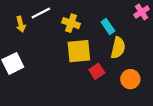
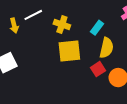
cyan rectangle: (108, 26) -> (97, 28), turned 72
red square: (97, 71) -> (98, 69), moved

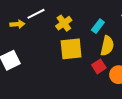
yellow cross: (62, 24) -> (64, 23), turned 35
yellow arrow: (14, 26) -> (17, 24), turned -80

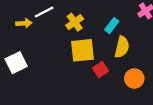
red square: (99, 66) -> (101, 69), moved

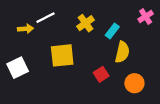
yellow cross: (75, 22) -> (86, 23), moved
yellow square: (82, 50) -> (62, 55), moved

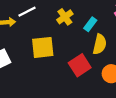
red square: (101, 74) -> (80, 65), size x1.5

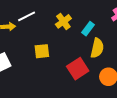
yellow square: (43, 47) -> (42, 51), size x0.7

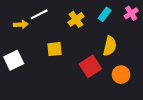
cyan rectangle: (88, 29) -> (105, 14), moved

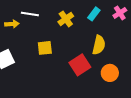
white line: (39, 14) -> (30, 14), turned 36

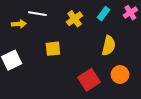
red square: (80, 65) -> (89, 80), moved

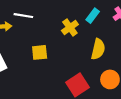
yellow cross: (75, 19) -> (70, 27), moved

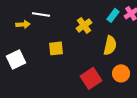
cyan rectangle: (93, 16) -> (113, 15), moved

